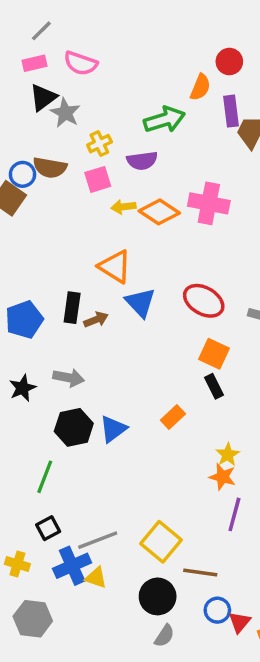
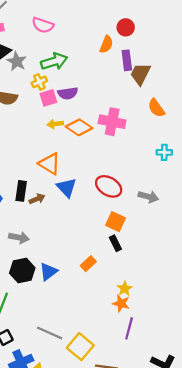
pink semicircle: (81, 63) -> (43, 25), moved
green arrow: (164, 120) -> (54, 61), moved
pink square: (98, 179) -> (48, 98), moved
gray line: (98, 540) -> (50, 333), moved, turned 45

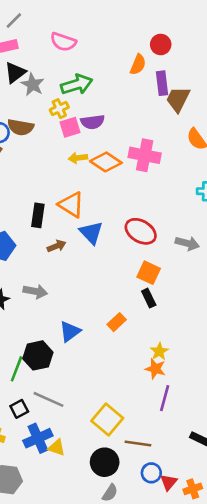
black rectangle: (21, 191) -> (38, 215), moved
black hexagon: (22, 270) -> (38, 355), moved
gray line: (50, 333) -> (49, 399), moved

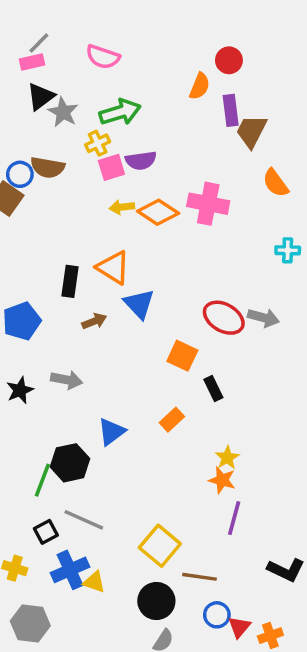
gray line: (14, 20) -> (39, 43), moved
red ellipse: (141, 231) -> (224, 318), moved
orange square: (149, 273) -> (182, 356), moved

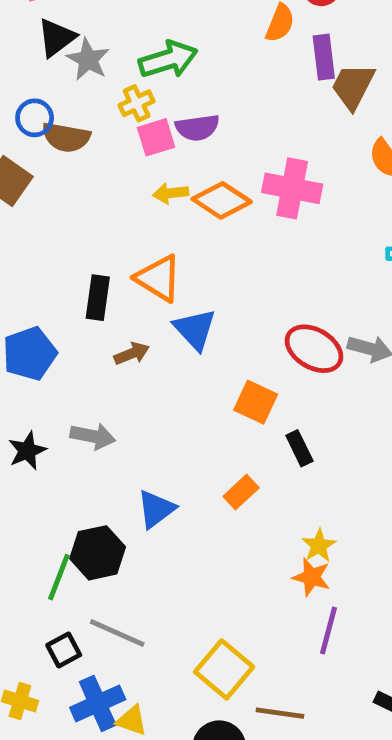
blue circle: (20, 174) -> (35, 118), moved

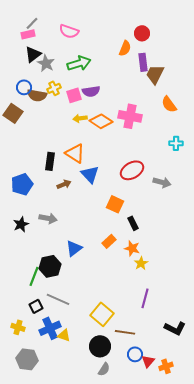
yellow cross: (137, 103) -> (54, 88), moved
red ellipse: (314, 349) -> (132, 170), moved, turned -60
orange star: (312, 577) -> (132, 248), moved

